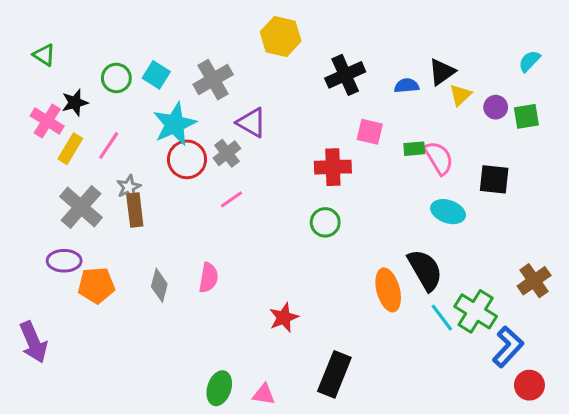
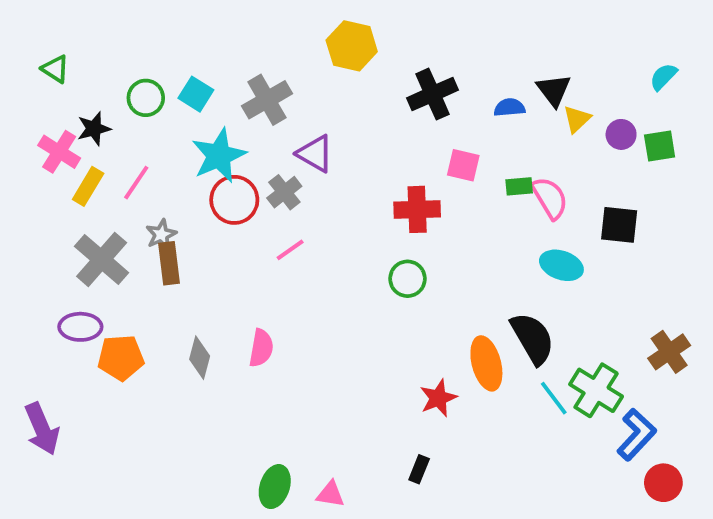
black triangle: (442, 72) -> (554, 90), turned -32
red star: (284, 318) -> (438, 398), moved
black rectangle: (334, 374) -> (419, 469), size x0.5

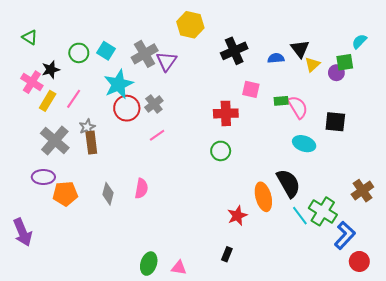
green square: (660, 146) -> (345, 62), moved
purple triangle: (315, 154) -> (166, 61), moved, turned 35

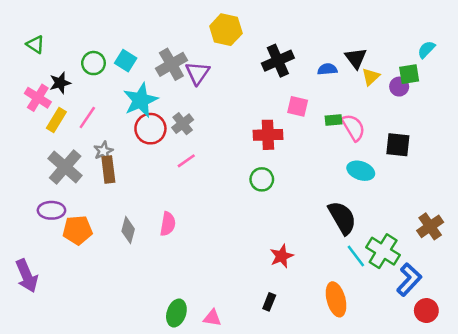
orange ellipse: (263, 197) -> (336, 299), moved

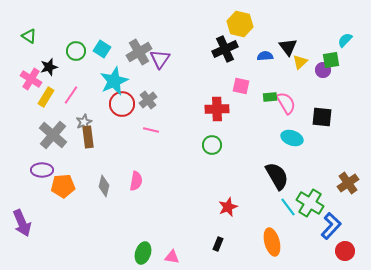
yellow hexagon: (226, 30) -> (240, 24), moved
pink line: (186, 161) -> (151, 130), turned 49

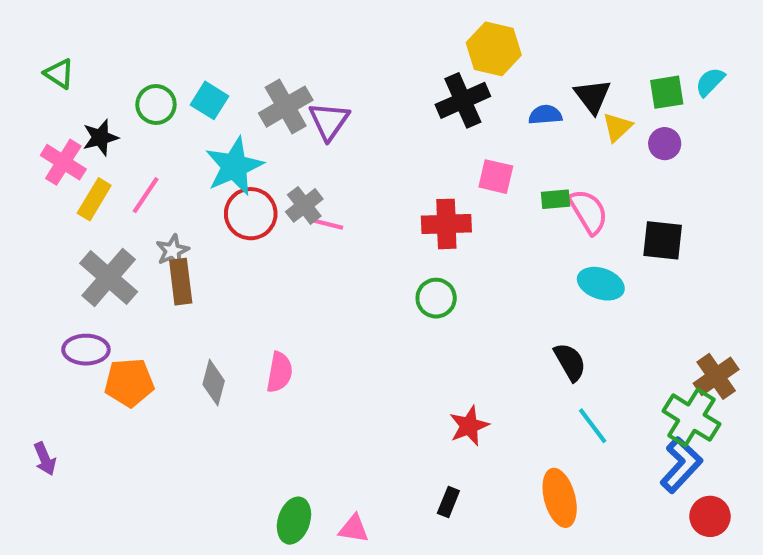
green square: (331, 60) -> (667, 92), moved
pink line: (151, 130) -> (327, 224), moved
black semicircle: (277, 176) -> (570, 362), size x0.7
green cross: (310, 203) -> (691, 418), moved
purple arrow: (22, 223) -> (45, 459), size x0.6

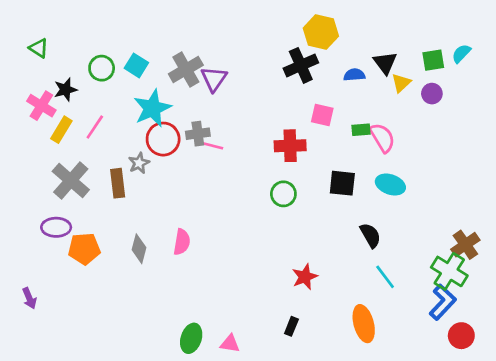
gray cross: (304, 205) -> (198, 134), turned 30
black square: (663, 240) -> (342, 183), moved
gray star: (172, 251) -> (139, 163), moved

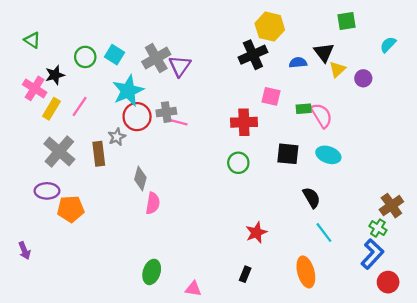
green square: (433, 60) -> (346, 21), moved
gray diamond: (139, 249) -> (140, 179), moved
green cross: (449, 271) -> (378, 228), size x0.6
green ellipse: (191, 338) -> (152, 272), moved

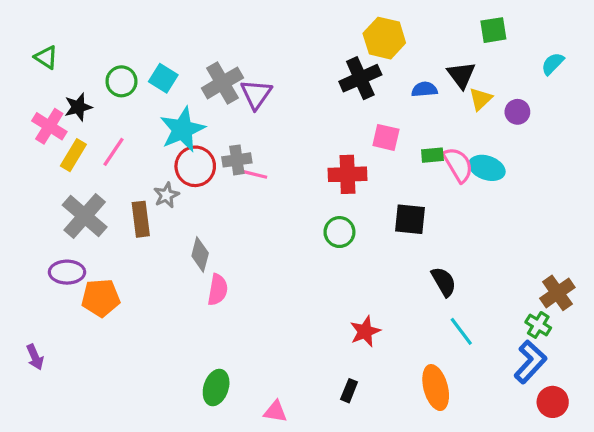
cyan ellipse: (328, 155) -> (487, 168), moved

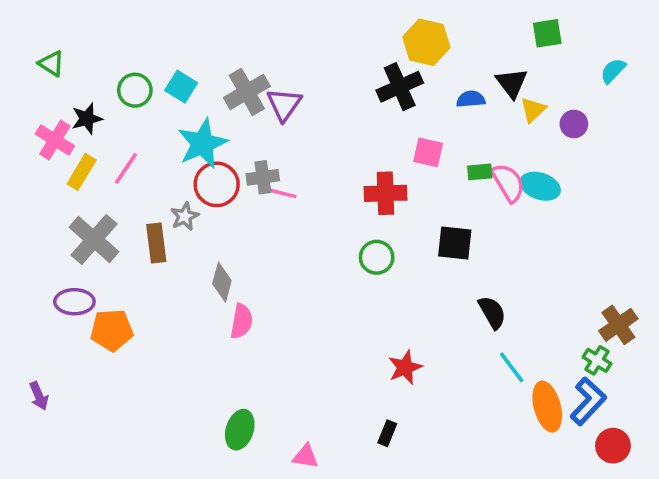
orange ellipse: (436, 388) -> (547, 407), moved

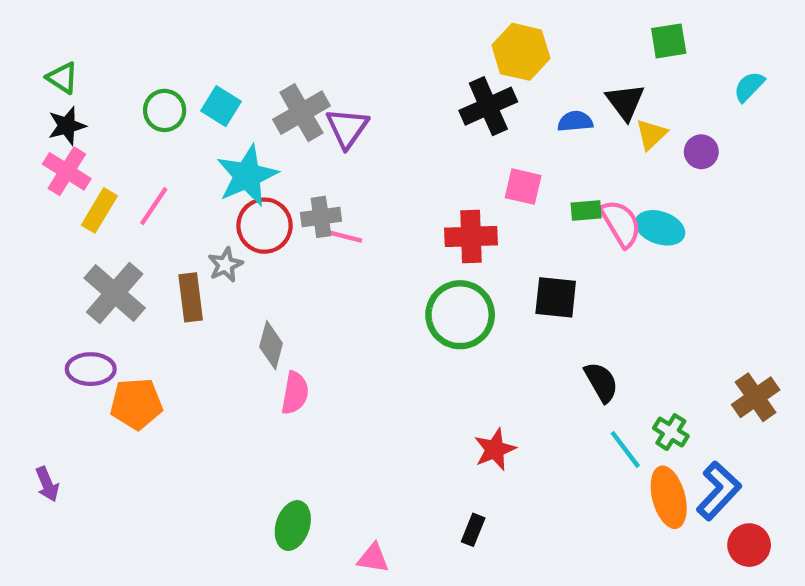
black star: (87, 119) -> (67, 126), moved
green circle: (377, 257) -> (460, 315), size x1.6
green cross: (597, 360) -> (671, 432), moved

